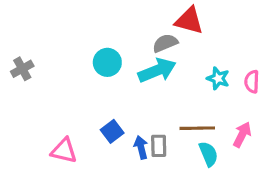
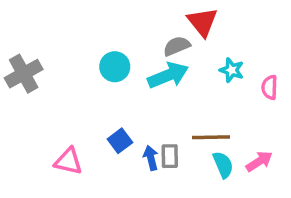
red triangle: (189, 21) -> (202, 22), turned 36
gray cross: (22, 69) -> (24, 74), size x1.5
cyan star: (218, 78) -> (232, 70), moved
pink arrow: (242, 135) -> (259, 161), moved, turned 30

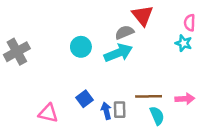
cyan star: (232, 70) -> (184, 43), moved
pink semicircle: (270, 87) -> (190, 23), moved
pink arrow: (259, 161) -> (185, 99), moved, turned 30

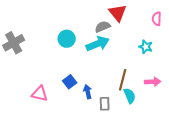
cyan star: (184, 43) -> (146, 47), moved
brown line: (149, 96) -> (123, 80), turned -75
gray rectangle: (120, 110) -> (105, 104), moved

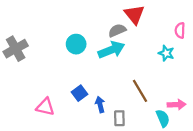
pink semicircle: (157, 19) -> (180, 30), moved
brown line: (123, 80) -> (140, 91), turned -45
pink arrow: (153, 82) -> (177, 105), moved
cyan semicircle: (130, 96) -> (163, 118), moved

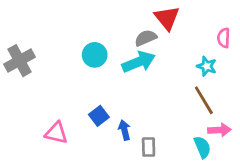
brown line: (140, 91) -> (204, 100), moved

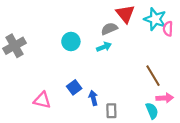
cyan arrow: (139, 62) -> (104, 47), size x0.6
cyan star: (207, 66) -> (155, 19), moved, size x1.5

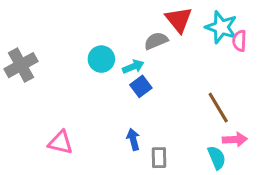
cyan arrow: (104, 47) -> (133, 67), moved
blue square: (74, 87) -> (141, 86), moved

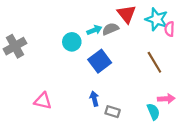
cyan arrow: (133, 67) -> (94, 30), moved
blue square: (141, 86) -> (100, 61), size x1.5
brown line: (218, 108) -> (154, 62), moved
gray rectangle: (159, 158) -> (113, 112), turned -72

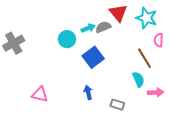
pink semicircle: (169, 29) -> (159, 40), moved
gray rectangle: (113, 112) -> (117, 105), moved
cyan semicircle: (153, 112) -> (138, 79), moved

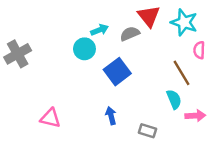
cyan arrow: (88, 28) -> (100, 30), moved

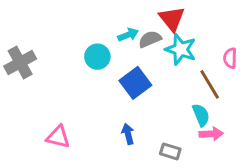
cyan star: (184, 22) -> (181, 49), moved
cyan arrow: (100, 30) -> (128, 35), moved
pink arrow: (195, 116) -> (211, 134), moved

